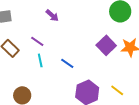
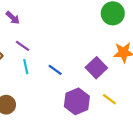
purple arrow: (52, 15) -> (13, 18), moved
purple square: (106, 45) -> (96, 68), moved

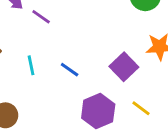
purple line: (23, 46) -> (41, 17), moved

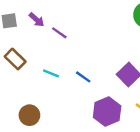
cyan line: (31, 65) -> (51, 73), turned -56

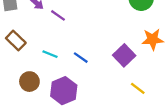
purple hexagon: (107, 112) -> (64, 91), moved
brown circle: (29, 115) -> (29, 82), moved

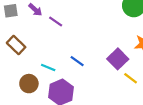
cyan line: (50, 54) -> (48, 68), moved
yellow line: (138, 88) -> (131, 78), moved

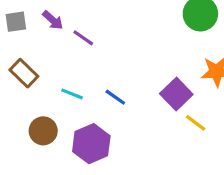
cyan line: (48, 68) -> (72, 94), moved

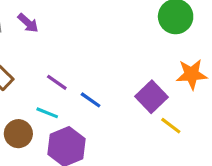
purple line: (83, 38) -> (57, 82), moved
cyan line: (72, 94) -> (47, 113), moved

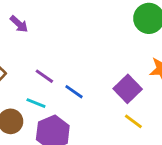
yellow line: (171, 126) -> (133, 121), moved

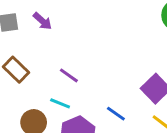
blue line: (74, 92) -> (116, 114), moved

